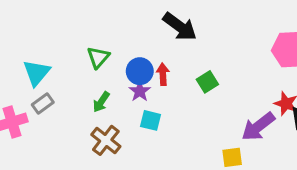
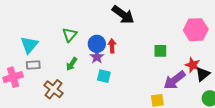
green square: (207, 82) -> (160, 51), moved, turned 32
gray rectangle: (43, 104) -> (33, 65), turned 32
brown cross: (106, 140) -> (53, 89), moved

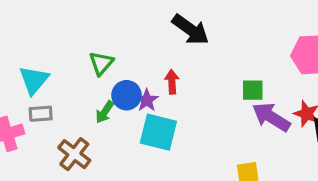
blue circle: (97, 44) -> (126, 95), moved
cyan square: (104, 76) -> (158, 132), size x1.6
purple arrow: (175, 80) -> (271, 117), moved, turned 70

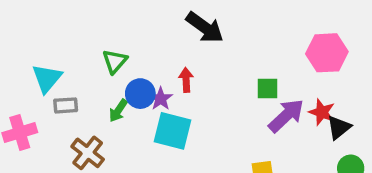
gray rectangle: (41, 114) -> (66, 105), moved
purple arrow: (271, 117) -> (286, 116), turned 105

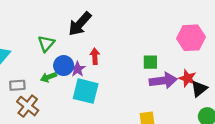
black arrow: (205, 27) -> (80, 24), moved, turned 96
gray rectangle: (66, 105) -> (17, 85), moved
green arrow: (118, 111) -> (49, 77), turned 35
purple arrow: (286, 116) -> (163, 81), turned 36

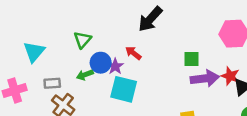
black arrow: (80, 24) -> (150, 19), moved
red arrow: (95, 56) -> (133, 53), turned -49

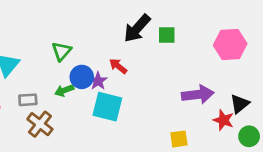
green square: (191, 59) -> (167, 35), moved
red star: (230, 76) -> (223, 120), moved

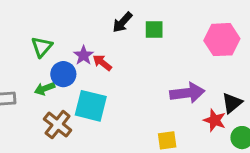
black arrow: (137, 28) -> (122, 22), size x0.7
purple star: (98, 81) -> (84, 55), moved
brown cross: (40, 124) -> (58, 125), moved

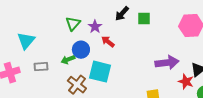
green triangle: (42, 47) -> (73, 24), moved
purple star: (84, 55) -> (95, 27), moved

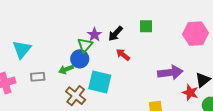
black arrow: (122, 14) -> (116, 34), moved
green triangle: (73, 24) -> (85, 45), moved
red arrow: (108, 42) -> (123, 55), moved

